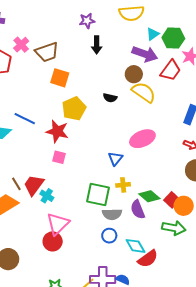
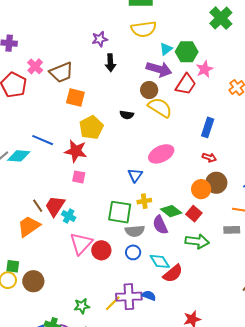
orange circle: (184, 206) -> (201, 189), moved
red circle: (53, 241) -> (101, 250), moved

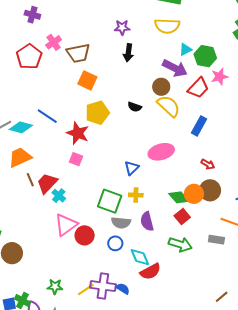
blue rectangle: (208, 127) -> (199, 126), moved
green diamond: (171, 211) -> (179, 197), moved
orange trapezoid: (29, 226) -> (20, 157), moved

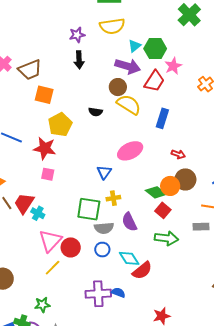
purple star: (122, 27) -> (77, 35), moved
green star: (55, 287) -> (42, 305), moved
yellow line: (86, 289) -> (53, 268), moved

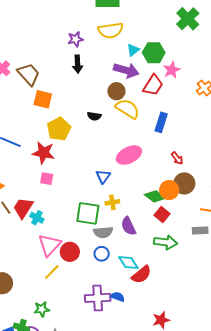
brown trapezoid: (30, 70) -> (29, 74), turned -110
red arrow: (178, 154) -> (177, 158), turned 32

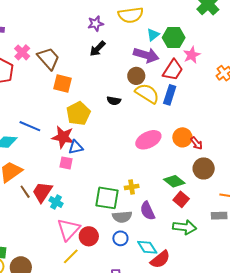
black arrow: (78, 64) -> (98, 49), turned 48
blue rectangle: (161, 122) -> (170, 95), moved
blue triangle: (103, 176) -> (76, 147), moved, turned 42
orange circle: (169, 190) -> (182, 137), moved

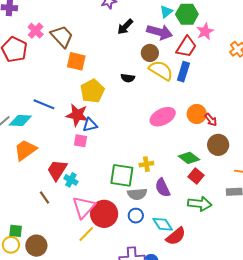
black arrow: (98, 49) -> (125, 27), moved
brown line: (25, 192) -> (45, 198), moved
red circle: (89, 236) -> (104, 214), size x1.4

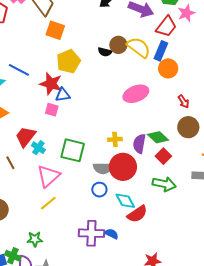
brown circle: (150, 53) -> (118, 45), moved
orange circle: (197, 114) -> (168, 68), moved
green square: (122, 175) -> (73, 150), moved
purple semicircle: (163, 188) -> (139, 144), moved, turned 30
red circle: (104, 214) -> (123, 167), moved

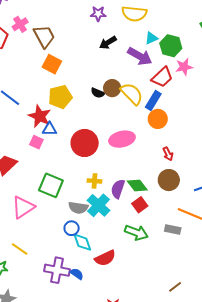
cyan cross: (38, 148) -> (98, 205), moved, size x1.6
red circle: (123, 167) -> (85, 143), moved
cyan diamond: (125, 201) -> (82, 242), moved
yellow line: (48, 203) -> (20, 249), moved, turned 66

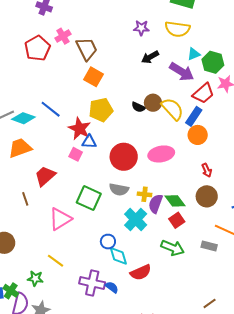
yellow cross: (94, 181) -> (145, 194), moved
gray semicircle: (78, 208) -> (119, 189), moved

